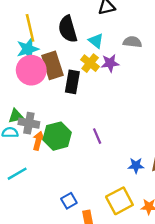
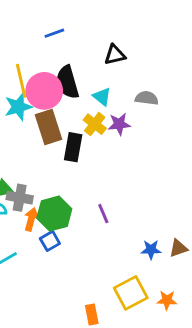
pink circle: (31, 70) -> (44, 91), moved
blue square: (69, 201) -> (50, 241), moved

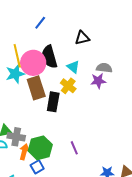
blue line: (54, 33) -> (40, 23), turned -32
purple star: (119, 124) -> (98, 81), moved

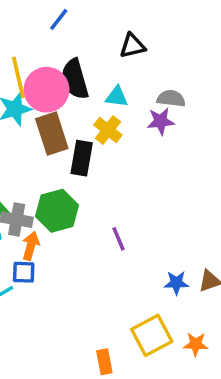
cyan triangle: (73, 67) -> (117, 97), turned -32
green hexagon: (40, 148) -> (57, 211), moved
blue square: (37, 167) -> (24, 272), moved, turned 32

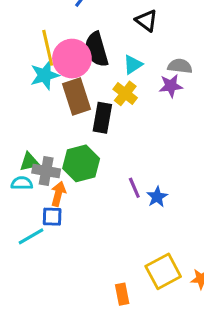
black triangle: (132, 46) -> (146, 20), turned 50
cyan triangle: (117, 97) -> (133, 65), turned -40
blue star: (176, 283) -> (157, 197), moved, turned -30

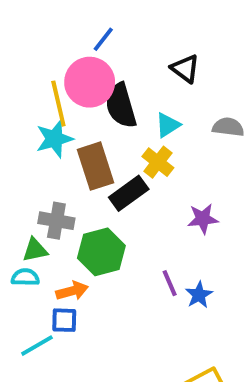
pink circle: (72, 59) -> (90, 82), moved
purple star: (171, 86) -> (203, 219), moved
black rectangle: (102, 118) -> (129, 193), turned 44
gray cross: (46, 171) -> (56, 221), moved
orange arrow: (58, 194) -> (72, 291), turned 60

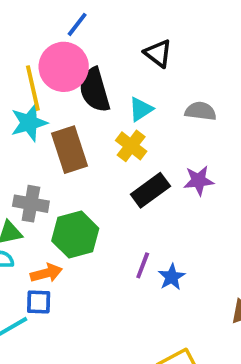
black rectangle: (129, 193) -> (150, 190), moved
purple star: (203, 219) -> (199, 181), moved
purple line: (170, 283) -> (143, 265), turned 44

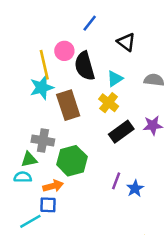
blue line: (77, 24) -> (90, 23), moved
pink circle: (64, 67) -> (64, 51), size x0.6

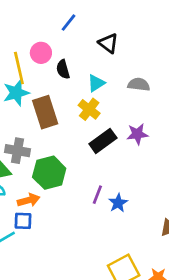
black semicircle: (85, 66) -> (63, 69), size x0.6

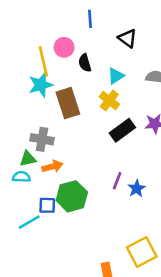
blue line: (68, 23) -> (90, 19), turned -42
green hexagon: (49, 173) -> (72, 196), moved
orange arrow: (29, 200) -> (52, 166), moved

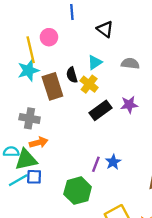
black semicircle: (85, 63) -> (72, 75), moved
green triangle: (28, 159) -> (26, 160), moved, size x1.5
purple line: (117, 181) -> (96, 164), moved
green hexagon: (72, 196) -> (78, 191), moved
cyan line: (29, 222) -> (18, 180), moved

